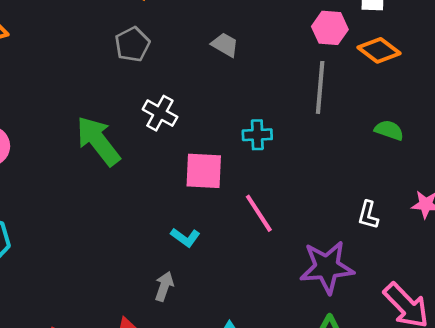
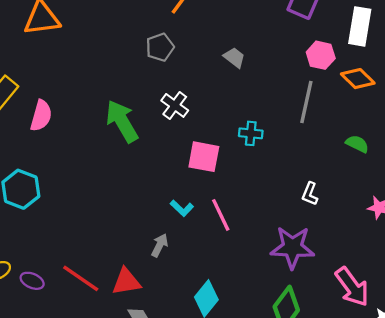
pink line: (259, 213) -> (221, 215), moved
white L-shape: (368, 215) -> (310, 194), moved

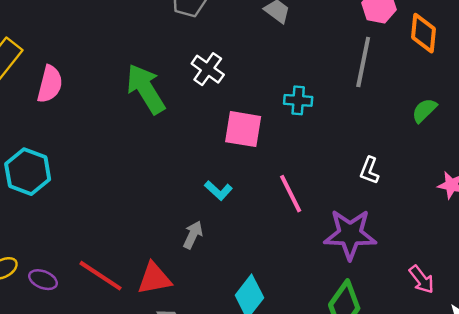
orange diamond: (358, 79) -> (423, 33), turned 52
green semicircle: (357, 144) -> (424, 110), turned -70
pink line: (221, 215) -> (291, 194), moved
pink arrow: (352, 287) -> (422, 279), size x0.6

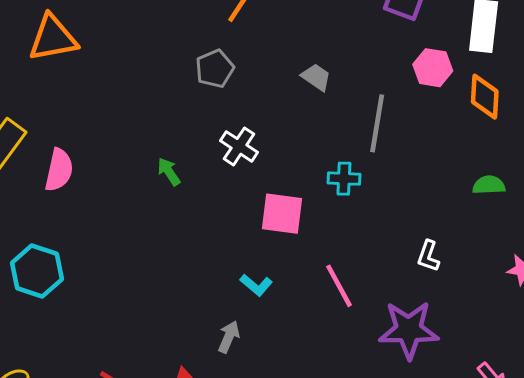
gray line: (363, 62) -> (377, 123), moved
green arrow: (146, 89) -> (169, 172), size x0.5
green semicircle: (424, 110) -> (489, 185), turned 44

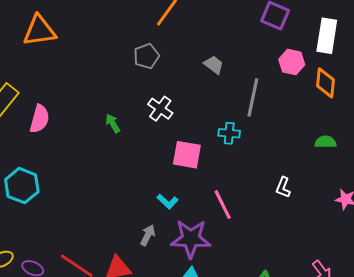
purple star: (409, 330) -> (191, 239), moved

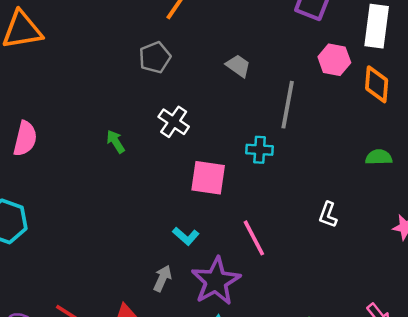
purple star: (191, 239) -> (216, 281), turned -30

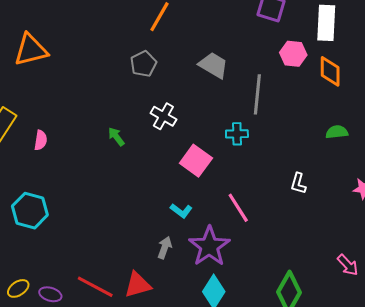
gray trapezoid: (238, 66) -> (213, 65), size x1.4
pink semicircle: (25, 139) -> (41, 140), size x0.7
pink square: (208, 178) -> (196, 161), turned 32

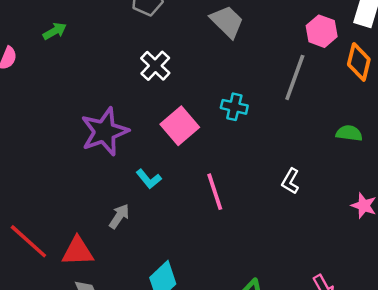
gray line: (257, 94) -> (295, 77), moved
green arrow: (116, 137) -> (55, 31), moved, turned 84
purple star: (209, 246) -> (104, 132), moved

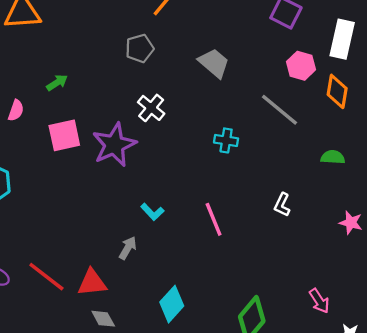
gray line: (295, 77) -> (280, 110), turned -66
pink square: (180, 126) -> (64, 135), moved, turned 32
purple star: (104, 132) -> (114, 145), moved

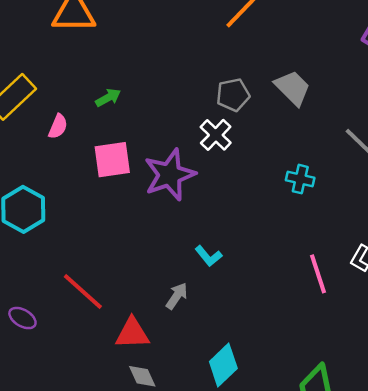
gray pentagon: (140, 48) -> (233, 95), moved
pink line: (214, 219) -> (318, 274), moved
red line: (46, 277) -> (83, 292), moved

